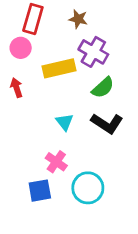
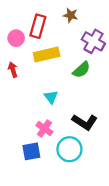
red rectangle: (33, 19) -> (38, 26), moved
brown star: (78, 19) -> (71, 15), moved
purple cross: (93, 52) -> (93, 41), moved
black L-shape: (107, 123) -> (85, 122), moved

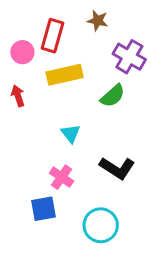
cyan circle: (69, 149) -> (101, 225), moved

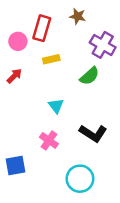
yellow rectangle: (65, 75) -> (51, 59), size x0.6
red arrow: (18, 96) -> (14, 76), turned 63
blue square: (43, 209) -> (15, 166), moved

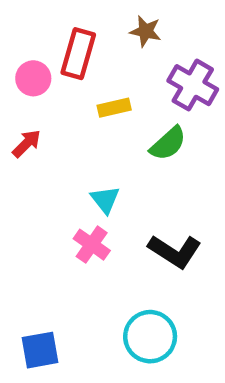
yellow rectangle: (51, 59) -> (114, 108), moved
pink cross: (49, 140) -> (92, 245), moved
blue square: (15, 166) -> (40, 350), moved

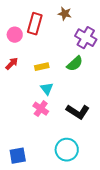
yellow rectangle: (114, 108) -> (42, 67), moved

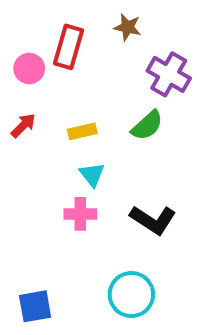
pink cross: (41, 109) -> (80, 214), turned -35

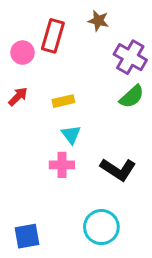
green semicircle: (147, 125) -> (132, 97), moved

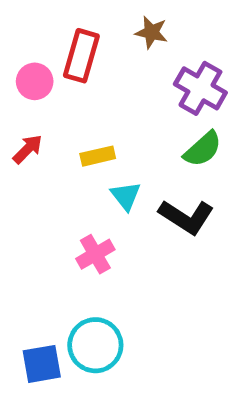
cyan triangle: (71, 134) -> (126, 196), moved
pink cross: (62, 165) -> (95, 254), turned -30
black L-shape: (118, 169) -> (186, 217), moved
cyan circle: (101, 227) -> (95, 345), moved

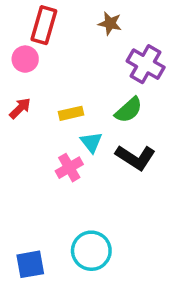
red rectangle: (81, 56) -> (44, 25), moved
green semicircle: (203, 149) -> (129, 110), moved
pink cross: (95, 254) -> (69, 168), moved
cyan circle: (95, 345) -> (91, 251), moved

